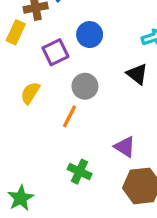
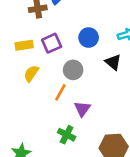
yellow rectangle: (16, 32) -> (24, 45), moved, turned 54
blue circle: (90, 35) -> (89, 38), moved
purple triangle: (125, 147) -> (82, 109), moved, turned 30

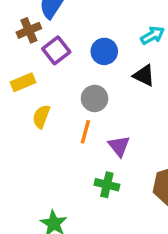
purple square: (52, 43) -> (56, 50), moved

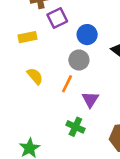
blue circle: (104, 51) -> (87, 35), moved
yellow semicircle: (41, 117) -> (35, 76), moved, turned 108

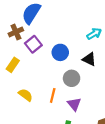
yellow rectangle: (27, 37) -> (13, 65), turned -32
gray circle: (79, 60) -> (72, 78), moved

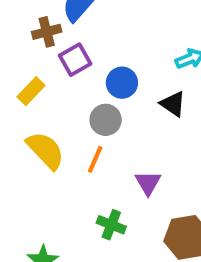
gray circle: (72, 78) -> (106, 120), moved
yellow semicircle: (26, 95) -> (45, 150), size x1.5
purple triangle: (74, 104) -> (148, 183), moved

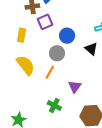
yellow rectangle: (31, 91) -> (22, 35), turned -40

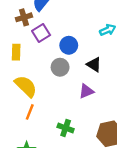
black triangle: (91, 49) -> (94, 65), moved
orange line: (50, 72) -> (30, 112), moved
purple triangle: (75, 87) -> (86, 91), moved, turned 40

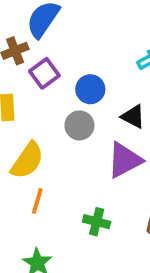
yellow semicircle: (26, 86) -> (27, 160), turned 85
purple triangle: (86, 91) -> (125, 160), size x1.5

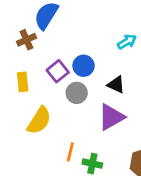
purple square: (44, 73) -> (58, 71), moved
orange line: (37, 201) -> (70, 152), moved

